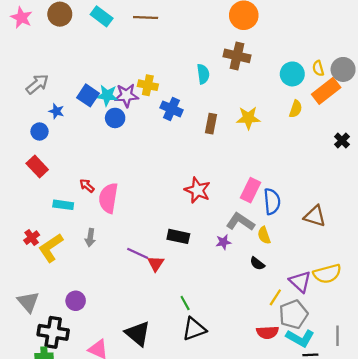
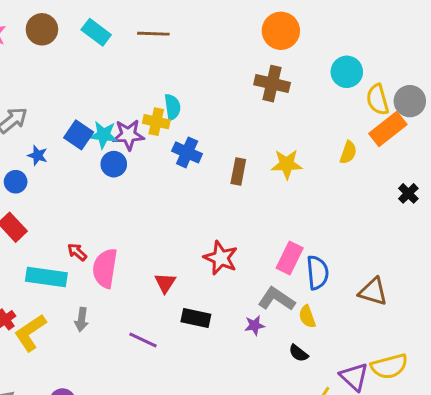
yellow semicircle: (318, 68) -> (378, 100), size x1.5
cyan semicircle: (203, 74) -> (172, 107), moved
cyan circle: (292, 74) -> (347, 72), moved
cyan rectangle: (63, 205) -> (46, 277), size x1.5
red triangle: (156, 264) -> (165, 283), moved

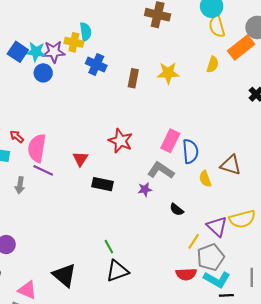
yellow semicircle: (378, 100) -> (217, 26), moved
yellow semicircle: (307, 317) -> (205, 179), moved
purple line: (143, 340) -> (43, 170), moved

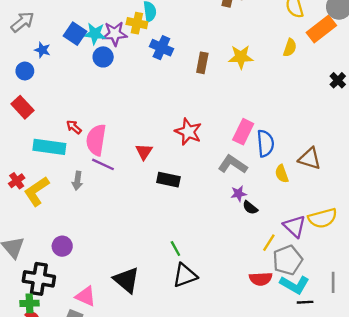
purple star: (145, 189) -> (239, 194), moved

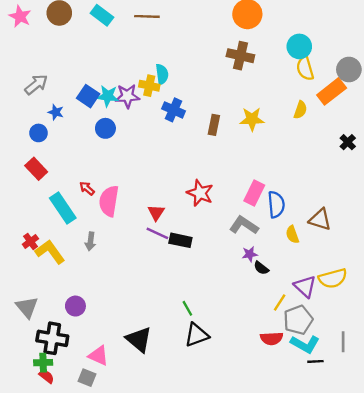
blue circle: (103, 57) -> (105, 128), moved
cyan rectangle: (49, 147) -> (63, 208), turned 48
purple line: (103, 164) -> (157, 233), moved
yellow L-shape: (37, 191) -> (50, 252), turned 88

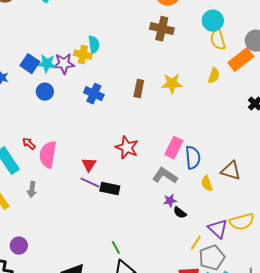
blue cross: (174, 110) -> (94, 94), moved

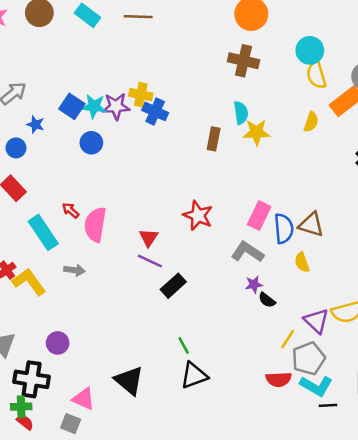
cyan semicircle: (94, 45) -> (241, 113), moved
blue cross: (94, 94) -> (155, 111), moved
brown triangle: (231, 171) -> (311, 225), moved
black rectangle: (110, 189) -> (173, 286), moved, turned -54
gray arrow: (32, 190) -> (74, 270), turned -91

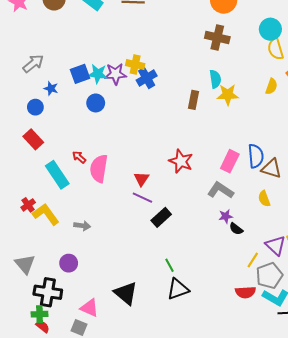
blue square: (72, 106) -> (80, 74), turned 36
blue cross: (155, 111) -> (147, 78), turned 36
blue semicircle: (284, 229) -> (256, 156), moved
gray arrow: (74, 270) -> (82, 226), moved

